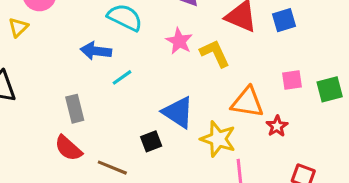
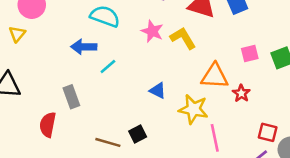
blue triangle: (178, 112) -> (158, 91), size x0.6
black square: (151, 141) -> (138, 134), moved
red semicircle: (68, 148) -> (48, 125), moved, turned 65

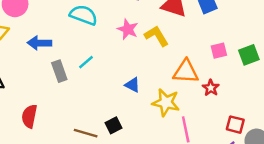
blue arrow: (84, 47) -> (39, 43), moved
gray rectangle: (71, 97) -> (59, 71), moved

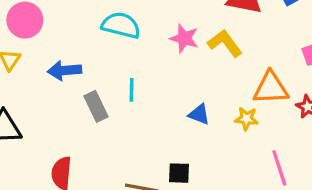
cyan line: (86, 62) -> (132, 90), turned -42
yellow star: (166, 102) -> (247, 119), moved, size x0.6
black square: (114, 125) -> (179, 173), turned 35

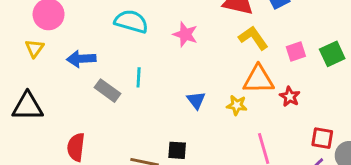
yellow L-shape: (225, 43) -> (253, 38), moved
gray rectangle: (96, 106) -> (108, 91), turned -30
blue triangle: (199, 114) -> (196, 100), turned 30

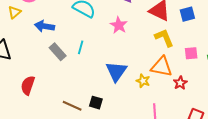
blue triangle: (196, 100) -> (116, 71), size x1.6

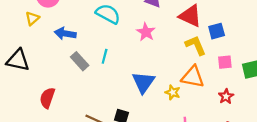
blue square: (187, 14) -> (217, 31), moved
red star: (180, 83) -> (226, 96), moved

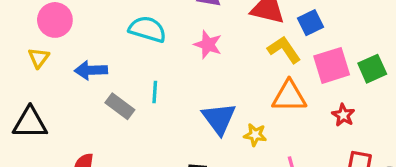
pink square: (225, 62) -> (332, 65), size x1.6
yellow star: (173, 92) -> (255, 135), moved

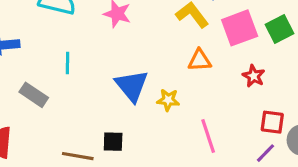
orange triangle: (289, 96) -> (200, 60), size x0.7
gray rectangle: (120, 106) -> (34, 95), moved

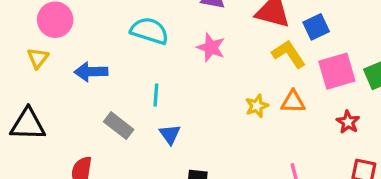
blue triangle: (132, 86) -> (170, 134), moved, size x0.6
yellow star: (168, 100) -> (257, 106), moved, turned -30

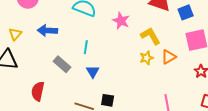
yellow L-shape: (289, 54) -> (150, 36), moved
yellow triangle: (38, 58) -> (15, 34), moved
orange triangle: (293, 102) -> (169, 57), turned -35

